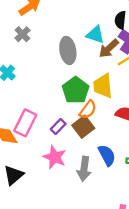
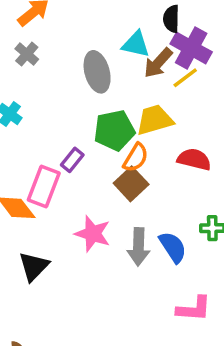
yellow trapezoid: (103, 86) -> (155, 120), turned 85
green pentagon: (76, 90) -> (114, 130), turned 30
purple rectangle: (58, 127) -> (72, 160), moved
blue semicircle: (107, 155) -> (173, 247), moved

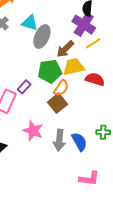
cyan triangle: (136, 44) -> (30, 23), moved
purple cross: (191, 48) -> (84, 25), moved
brown arrow: (158, 63) -> (65, 49), moved
gray ellipse: (97, 72) -> (42, 37), turned 35
red semicircle: (194, 159) -> (95, 79), moved

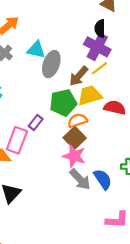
yellow line: (93, 43) -> (99, 68), moved
orange semicircle: (61, 88) -> (77, 121), turned -138
pink star: (33, 131) -> (74, 156), moved
gray arrow: (59, 140) -> (80, 179), turned -45

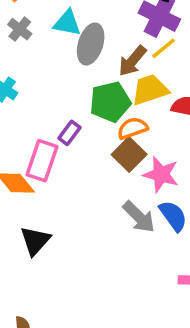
pink star: (74, 156) -> (161, 174), moved

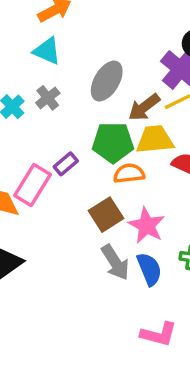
cyan triangle: (67, 23) -> (47, 51), moved
gray cross: (20, 29) -> (48, 98), moved
brown square: (129, 154) -> (106, 215), moved

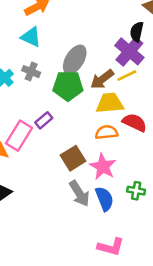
gray cross: (48, 98) -> (31, 72), turned -30
green pentagon: (113, 142) -> (68, 86), moved
orange semicircle: (129, 173) -> (107, 132), moved

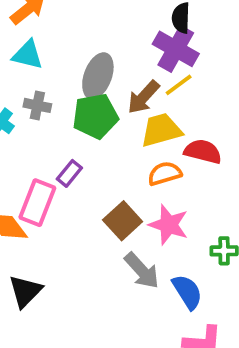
blue semicircle: (104, 199) -> (187, 292), moved

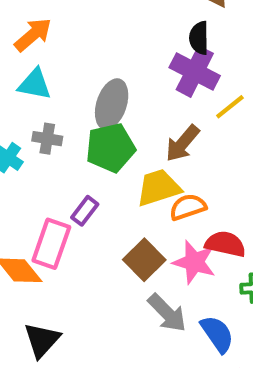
yellow line: (179, 85) -> (230, 107), moved
brown arrow: (143, 97) -> (182, 143), moved
yellow trapezoid: (161, 130) -> (159, 188), moved
red semicircle: (203, 151) -> (225, 244), moved

